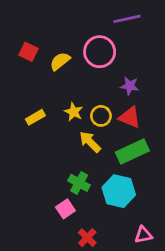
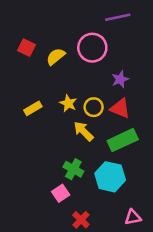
purple star: (130, 86) -> (120, 79), turned -30

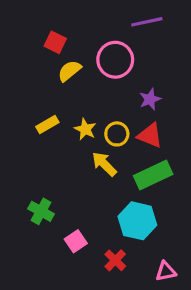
red square: (26, 48) -> (55, 42), moved
yellow rectangle: (33, 108) -> (47, 124), moved
green cross: (73, 169) -> (41, 211), moved
red cross: (81, 220) -> (115, 260), moved

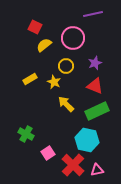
yellow circle: (117, 134) -> (66, 66), moved
red cross: (115, 260) -> (73, 165), size x1.6
pink triangle: (166, 271) -> (97, 170), moved

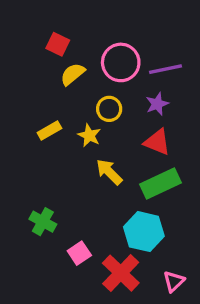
purple line: (93, 14) -> (165, 69), moved
pink triangle: (97, 170) -> (174, 281), moved, turned -32

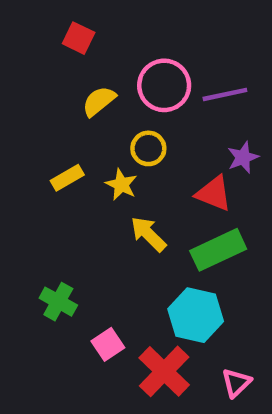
red square: (58, 44) -> (79, 38), moved
purple star: (157, 104) -> (243, 157), moved

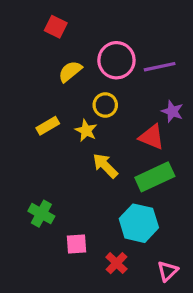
purple star: (243, 157) -> (172, 111), turned -30
pink square: (108, 344) -> (77, 244), turned 30
red cross: (164, 371) -> (116, 263), size x0.6

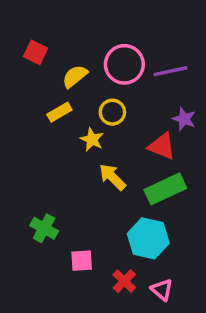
red square: (56, 27) -> (36, 52), moved
yellow rectangle: (48, 126) -> (59, 112), moved
pink triangle: (168, 271) -> (162, 290), moved, turned -35

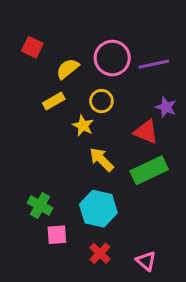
cyan hexagon: (148, 238) -> (98, 209), moved
pink square: (82, 261) -> (57, 235), moved
red cross: (124, 281) -> (100, 253), moved

